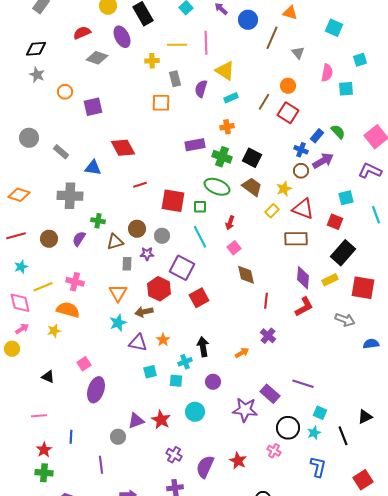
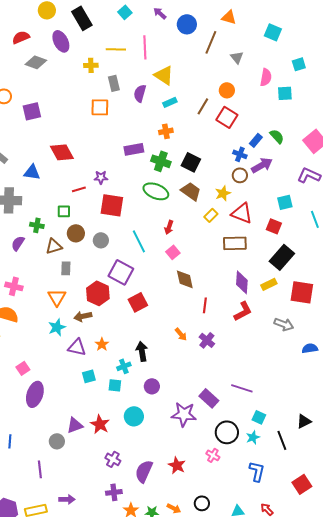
green square: (200, 207) -> (64, 211), moved
purple star: (147, 254) -> (101, 177), moved
orange arrow: (242, 353) -> (181, 334), moved, turned 80

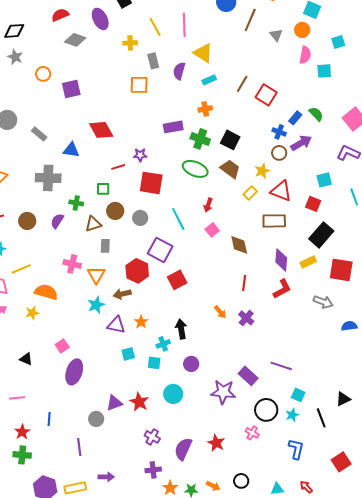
yellow line: (116, 49) -> (155, 27), turned 60
orange circle: (227, 90) -> (302, 30), moved
brown diamond: (185, 279) -> (239, 245), moved
pink cross: (14, 286) -> (72, 264), moved

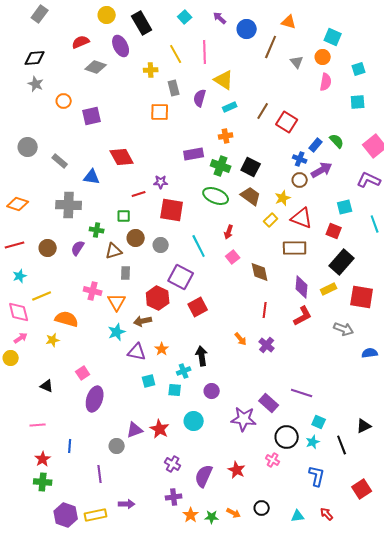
cyan square: (324, 71) -> (358, 102), moved

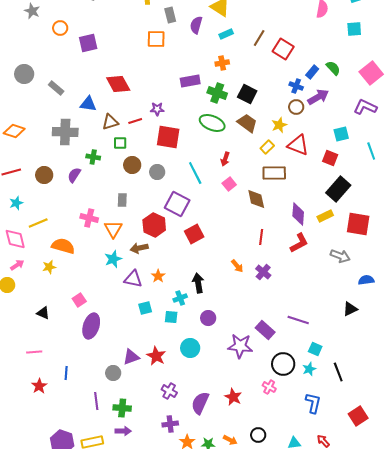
brown rectangle: (295, 248) -> (274, 173), moved
brown triangle: (114, 251) -> (110, 122), moved
black triangle: (364, 426) -> (350, 309), moved
green cross: (43, 482) -> (122, 408), moved

